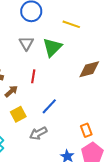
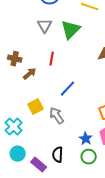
yellow square: (18, 114) -> (36, 107), moved
gray arrow: (38, 133) -> (57, 116), turned 84

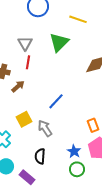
gray triangle: (45, 26) -> (25, 43), moved
red line: (52, 59) -> (28, 62), moved
black semicircle: (58, 155) -> (40, 156), moved

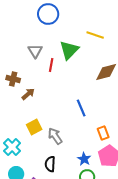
yellow line: (78, 19) -> (95, 35), moved
red line: (28, 62) -> (51, 65), moved
blue line: (56, 101) -> (81, 108), moved, turned -66

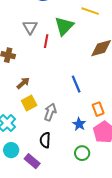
brown arrow: (28, 94) -> (23, 83), moved
gray arrow: (55, 136) -> (50, 112), turned 54
blue star: (84, 159) -> (79, 124), moved

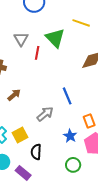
green triangle: (64, 26) -> (55, 38), turned -30
yellow square: (29, 103) -> (20, 135), moved
gray arrow: (50, 112) -> (45, 114), moved, turned 30

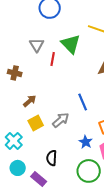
yellow square: (20, 135) -> (36, 123), moved
green circle: (73, 165) -> (89, 171), size x1.5

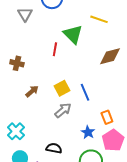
gray triangle: (37, 45) -> (25, 14), moved
yellow square: (36, 123) -> (62, 88), moved
black semicircle: (52, 158) -> (54, 148), turned 98

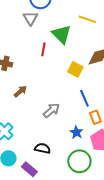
gray triangle: (25, 14) -> (30, 18), moved
yellow square: (62, 88) -> (75, 69), moved, turned -35
blue line: (85, 92) -> (84, 98), moved

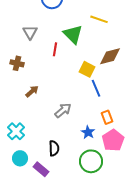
gray triangle: (30, 18) -> (30, 32), moved
blue line: (84, 98) -> (96, 88), moved
black semicircle: (42, 148) -> (54, 148), turned 77

